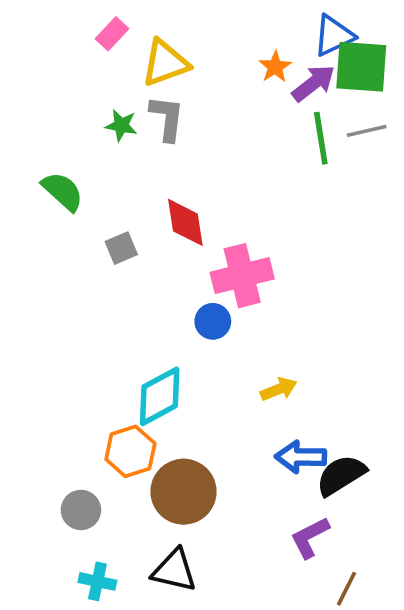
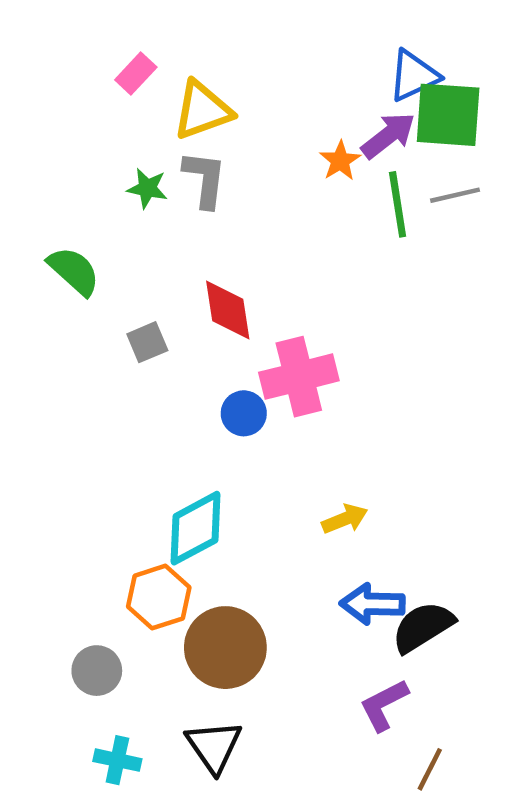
orange star: (275, 67) -> (340, 161), moved
blue circle: (213, 321) -> (244, 413), moved
black triangle: (174, 570) -> (214, 746), turned 42

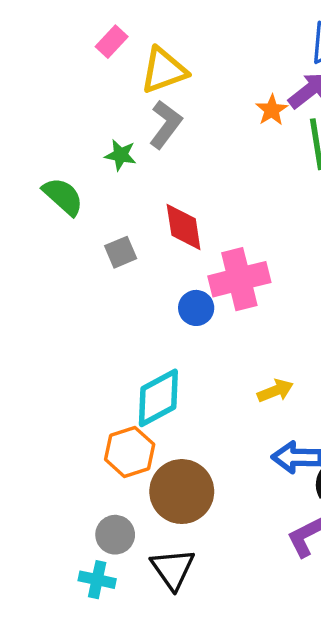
gray L-shape: (205, 179) -> (166, 124), turned 30
green star: (147, 188) -> (121, 155), moved
gray circle: (97, 671) -> (115, 535), moved

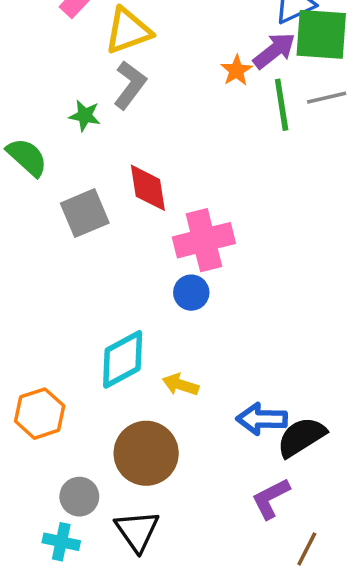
gray square: (121, 252) -> (85, 213), size x1.5
blue circle: (196, 308) -> (191, 293), moved
yellow arrow: (275, 391) -> (180, 385), moved, turned -140
orange hexagon: (130, 452) -> (40, 414), moved

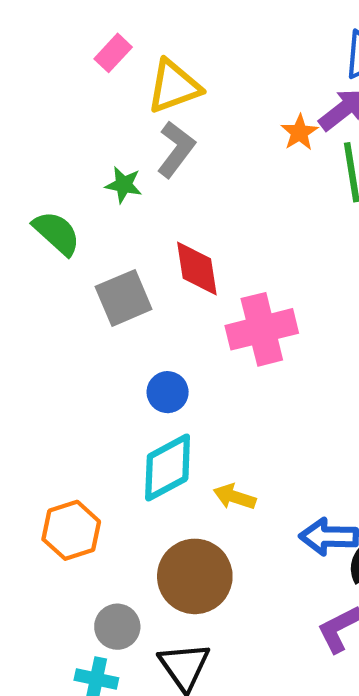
blue circle: (191, 293) -> (168, 392), moved

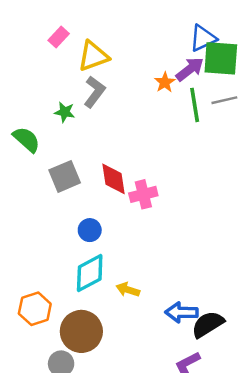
red diamond: (197, 269) -> (114, 179), moved
pink cross: (262, 329) -> (143, 194), size x0.7
brown circle: (195, 576) -> (81, 331), moved

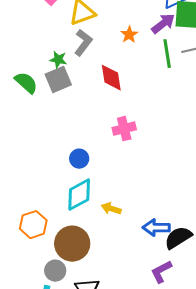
orange star: (165, 82) -> (129, 35), moved
gray square: (65, 176) -> (58, 80), moved
red diamond: (114, 179) -> (111, 78), moved

